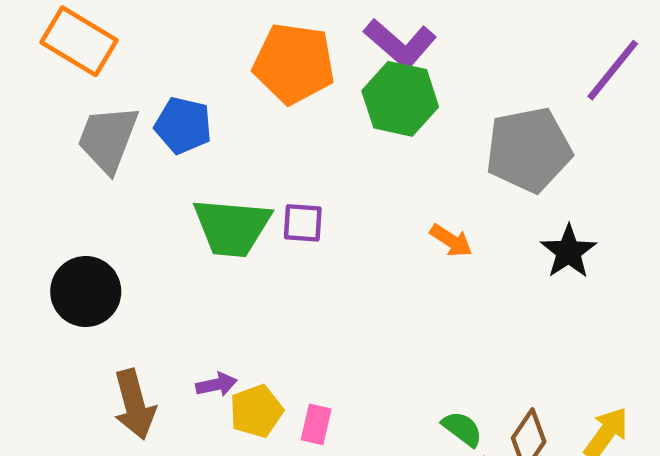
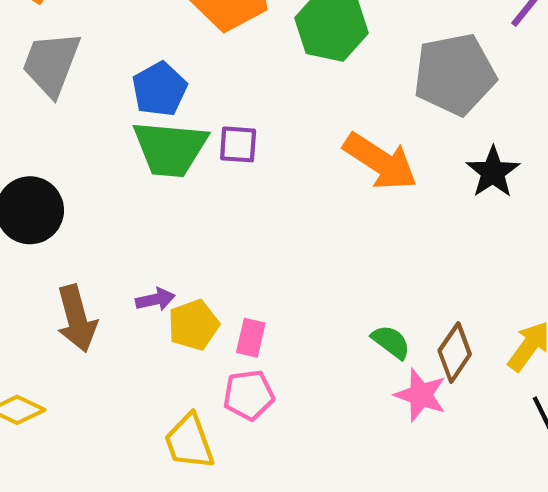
blue pentagon: (183, 125) -> (159, 89), moved, turned 30
orange arrow: (451, 241) -> (380, 161), size x1.8

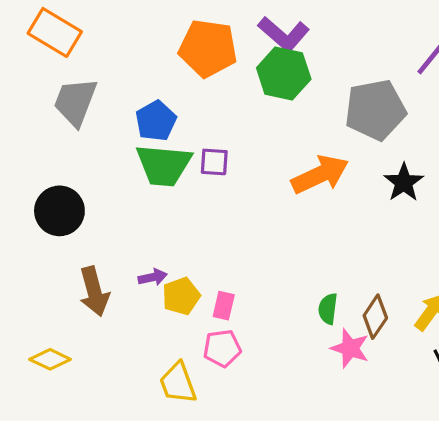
orange arrow: (380, 161) -> (320, 175), turned -58
green semicircle: (391, 342) -> (328, 309), turned -120

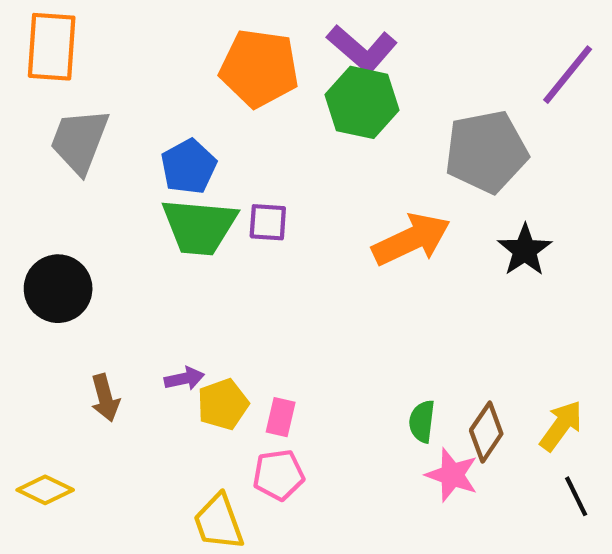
orange rectangle: (55, 32) -> (52, 47), turned 63
brown arrow: (94, 291) -> (105, 398), size x0.7

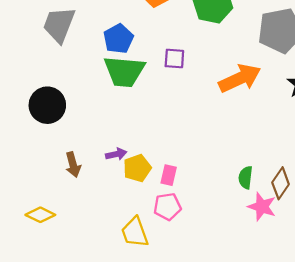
purple square: (268, 222) -> (174, 59), moved

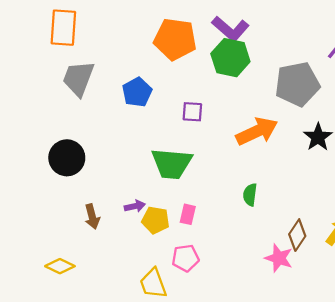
green trapezoid: (124, 71) -> (172, 164), moved
yellow pentagon: (137, 168) -> (156, 220), turned 30
pink rectangle: (169, 175) -> (188, 214), moved
green semicircle: (246, 177) -> (250, 195), moved

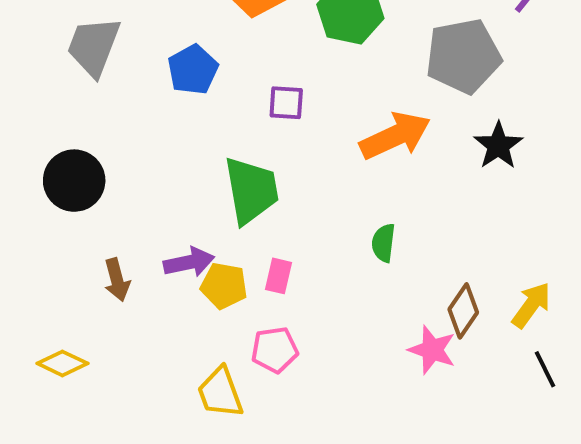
green trapezoid: (172, 164) -> (251, 190), turned -105
purple arrow: (135, 206) -> (189, 262), size x1.4

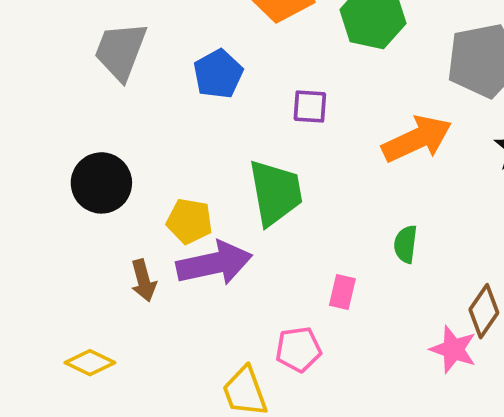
purple arrow: (189, 262) -> (214, 263), size x1.5
pink rectangle: (278, 276) -> (342, 292), moved
yellow pentagon: (224, 286) -> (189, 221), moved

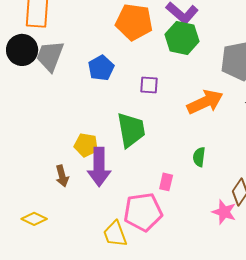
black circle: (101, 183) -> (22, 50), moved
purple arrow: (214, 263) -> (99, 167), turned 102
pink pentagon: (298, 349) -> (143, 212), size x1.6

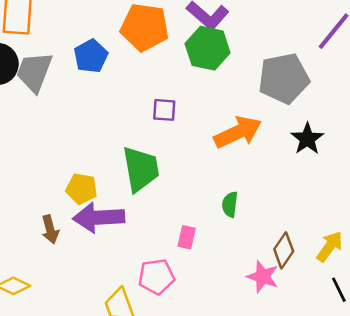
blue pentagon: (101, 68) -> (91, 56), moved
purple arrow: (99, 167) -> (99, 218), turned 87
pink pentagon: (143, 212) -> (156, 277), size x0.7

